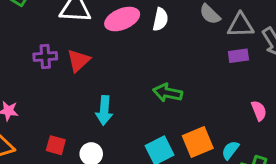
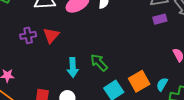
green arrow: (168, 93) -> (99, 63), moved, turned 42

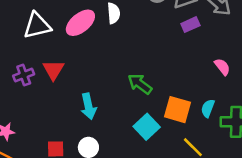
green arrow: (99, 63) -> (140, 84), moved
orange square: (139, 81) -> (178, 110), turned -35

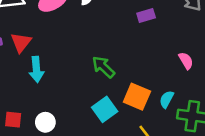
purple rectangle: (190, 25) -> (146, 15), moved
cyan arrow: (88, 106) -> (36, 69), moved

